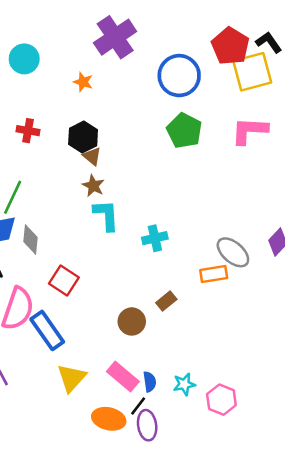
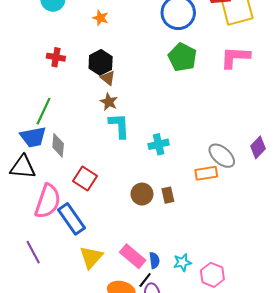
brown rectangle: (166, 301) -> (168, 195), turned -63
brown circle: (132, 321) -> (142, 194), moved

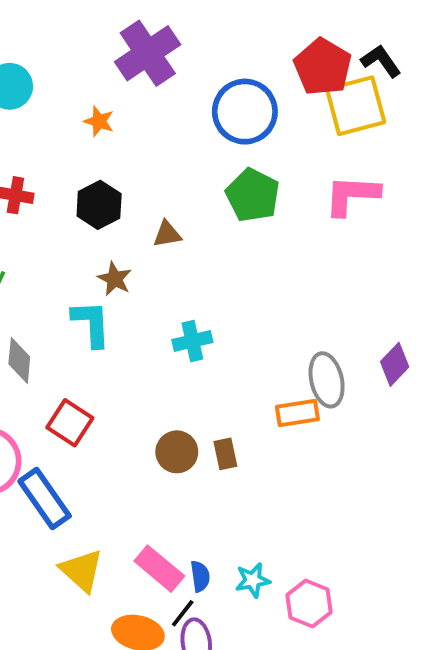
brown triangle: (108, 78) -> (167, 234), moved, turned -49
cyan L-shape: (119, 126) -> (91, 324), moved
cyan cross: (159, 144) -> (192, 341), moved
gray ellipse: (222, 156) -> (327, 380), turned 36
yellow triangle: (91, 257) -> (82, 570), turned -30

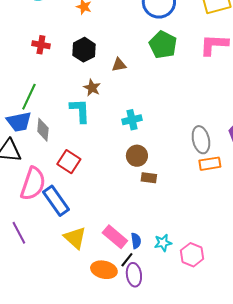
orange rectangle: (297, 413) -> (210, 164), moved
brown circle: (177, 452) -> (137, 156), moved
brown rectangle: (225, 454) -> (149, 178), turned -70

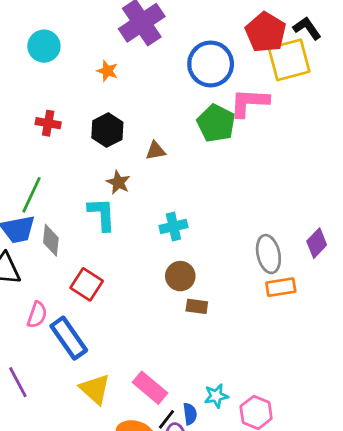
pink L-shape: (214, 45) -> (249, 103), moved
pink semicircle: (33, 184) -> (37, 315), size x0.6
blue semicircle: (136, 241) -> (190, 414), moved

